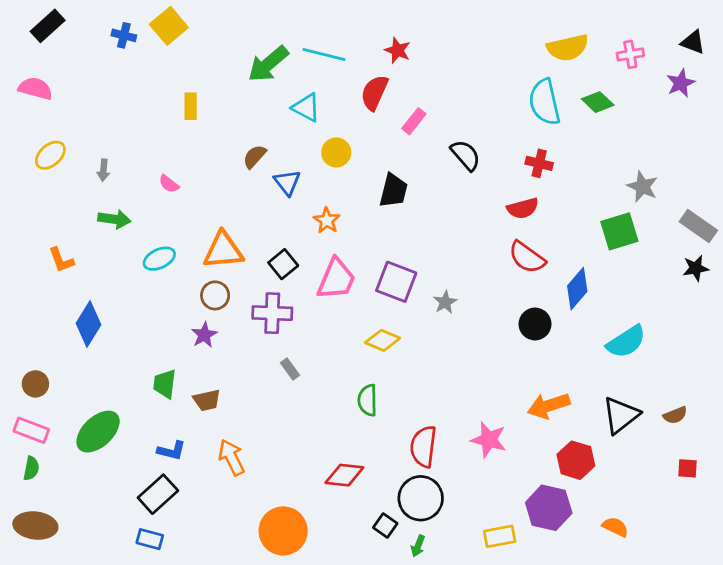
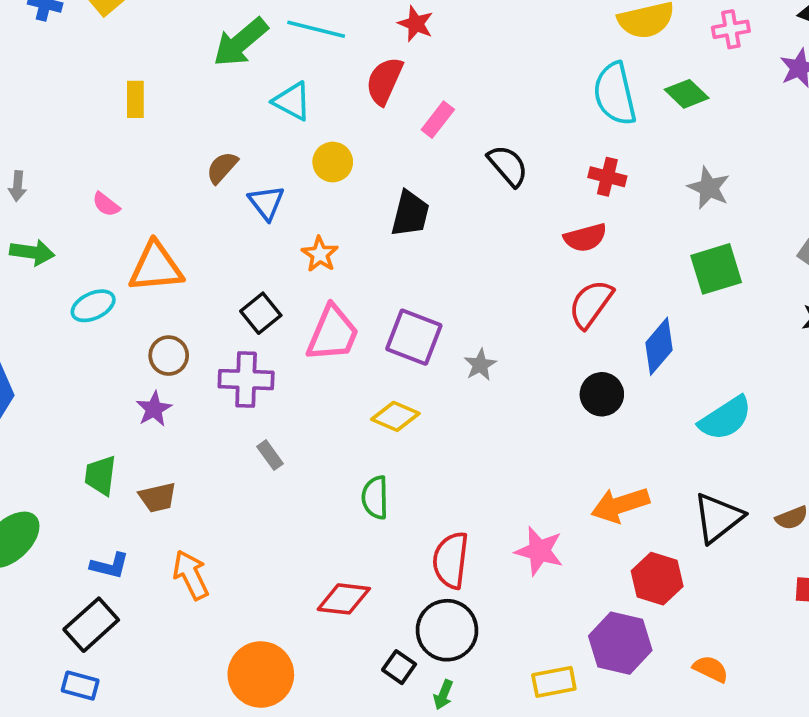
gray star: (643, 187) -> (709, 188), moved
orange triangle: (223, 250) -> (156, 267), moved
red semicircle: (527, 257) -> (591, 304), turned 90

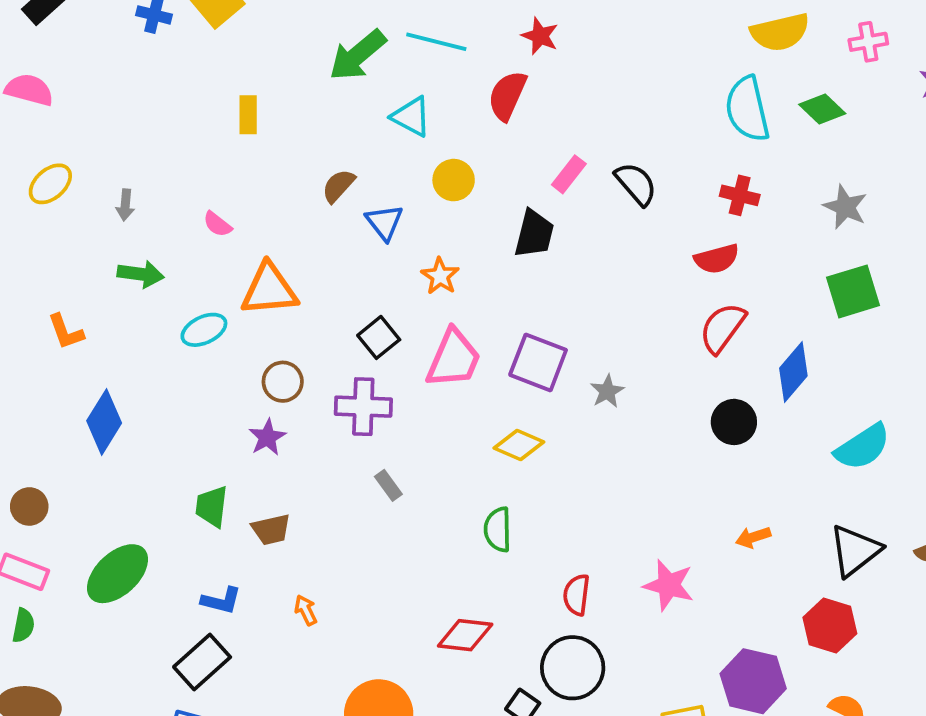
pink rectangle: (438, 120) -> (569, 174), moved
orange arrow: (620, 505) -> (753, 537), size x0.6
red semicircle: (451, 560) -> (576, 595), size x0.7
orange arrow: (191, 575) -> (306, 610), size x0.6
red hexagon: (657, 579) -> (830, 626), moved

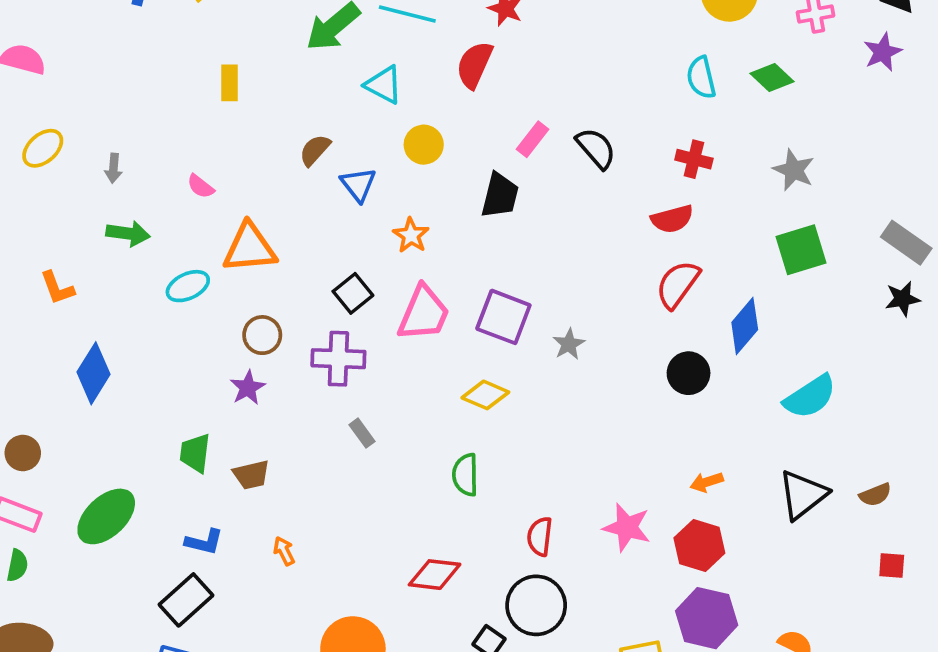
cyan semicircle: (747, 109) -> (701, 78), size x0.7
red hexagon: (830, 626) -> (699, 546), moved

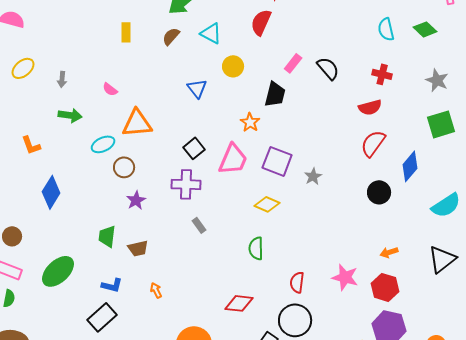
brown semicircle: (315, 150) -> (171, 36), moved
orange star: (411, 235) -> (250, 122), moved
brown circle: (262, 335) -> (124, 167), moved

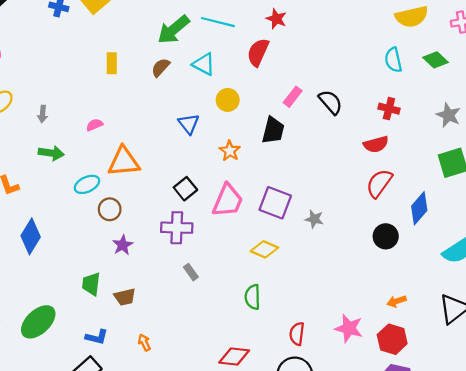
pink semicircle: (110, 89) -> (95, 125), turned 119
orange star: (250, 122) -> (230, 151), moved
gray star: (313, 176) -> (314, 219), turned -30

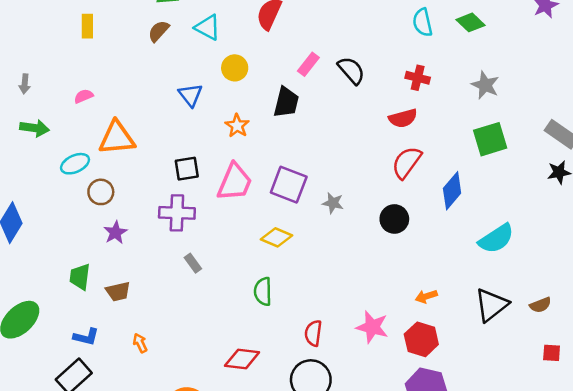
yellow rectangle: (112, 63) -> (87, 26), moved
black square: (185, 189) -> (187, 169), turned 30
black circle: (386, 236) -> (394, 219), moved

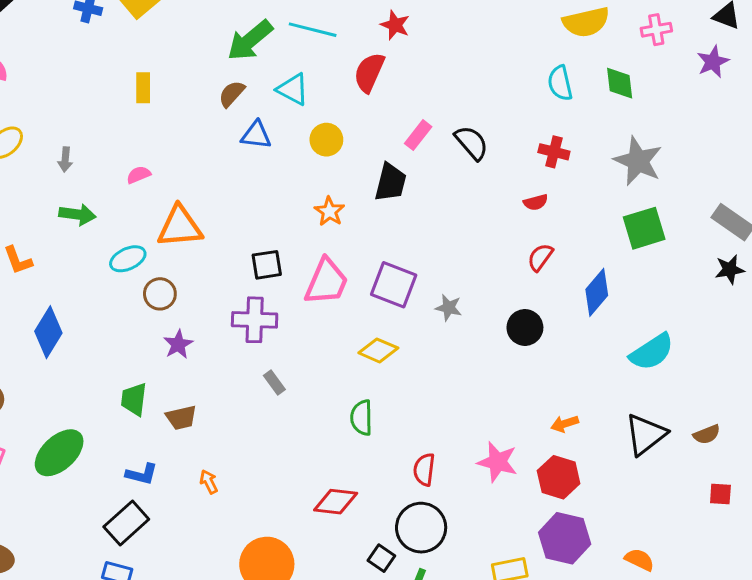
green diamond: (470, 22) -> (620, 83), turned 40
gray star: (485, 85) -> (638, 161), size x1.4
blue triangle: (190, 95) -> (256, 135), moved, turned -45
red semicircle: (403, 118) -> (536, 202), size x0.7
red semicircle: (407, 162) -> (540, 257), size x0.7

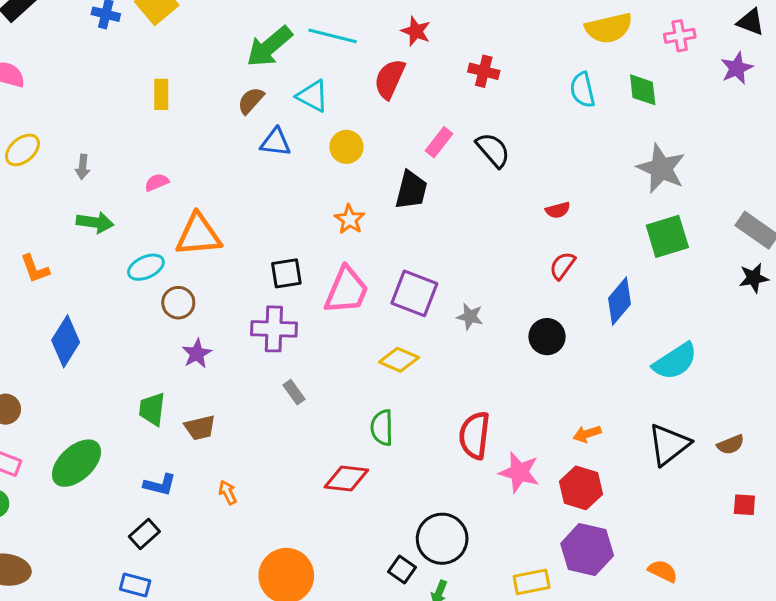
red cross: (554, 152) -> (484, 71), moved
red semicircle: (424, 470) -> (474, 435), moved, size x1.4
red diamond: (336, 502) -> (346, 479), moved
black rectangle: (126, 523) -> (144, 534), size x0.7

